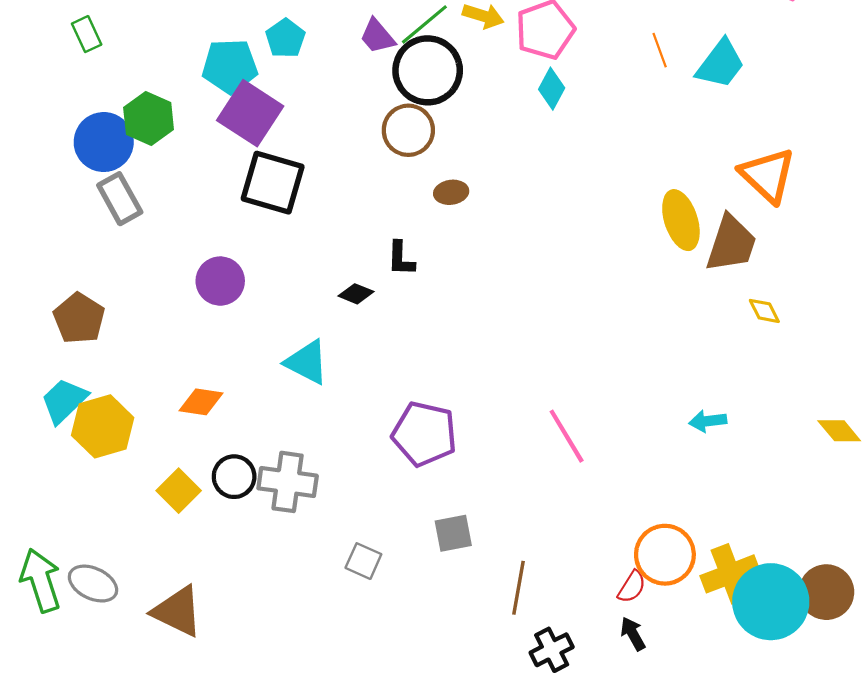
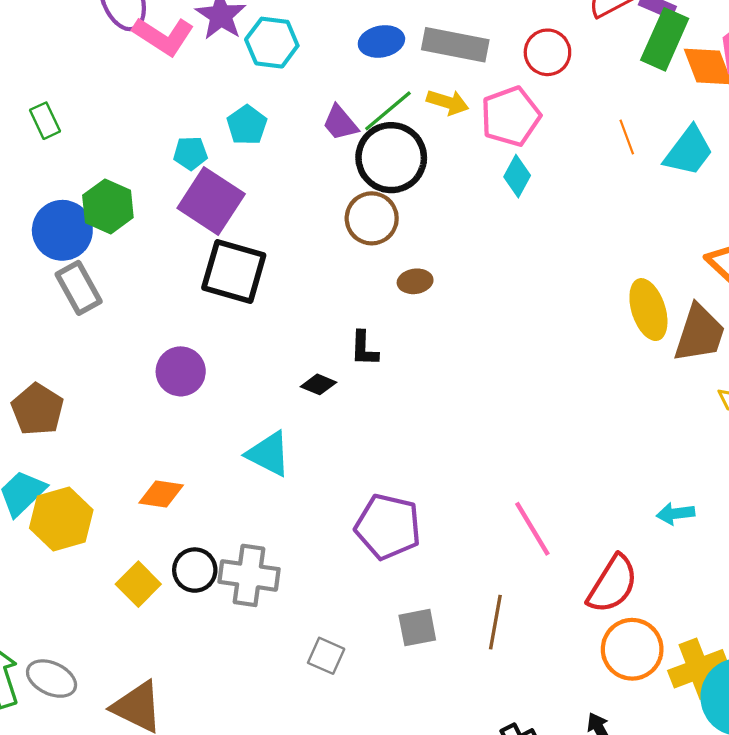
cyan pentagon: (230, 66) -> (190, 153), size x0.6
red semicircle: (632, 587) -> (613, 584), moved, size x1.8
brown line: (518, 588) -> (495, 622), moved

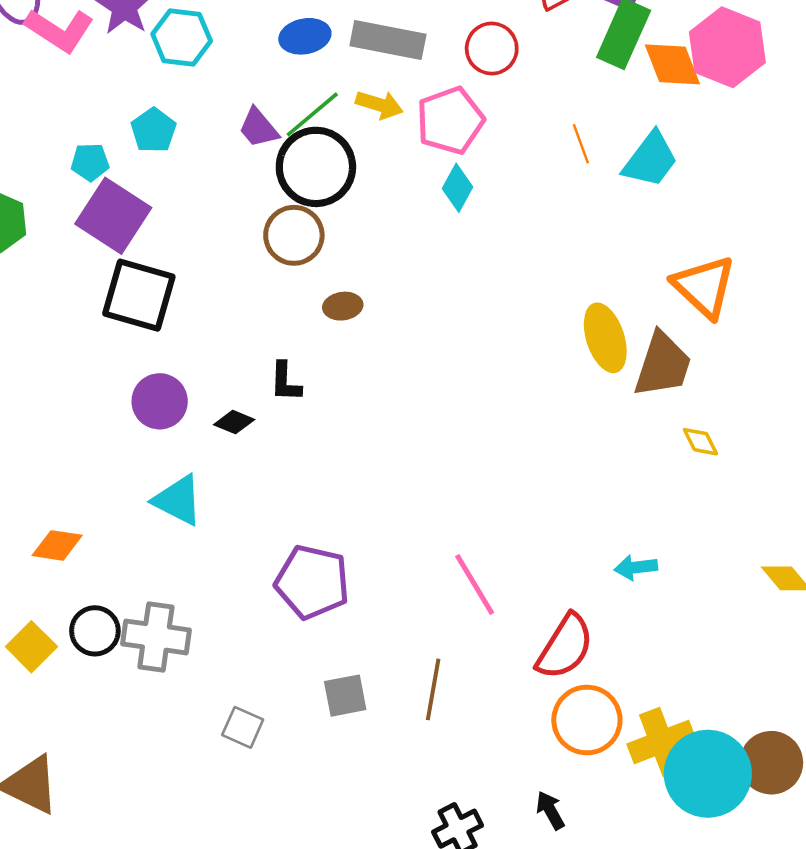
purple circle: (181, 371) -> (160, 401), moved

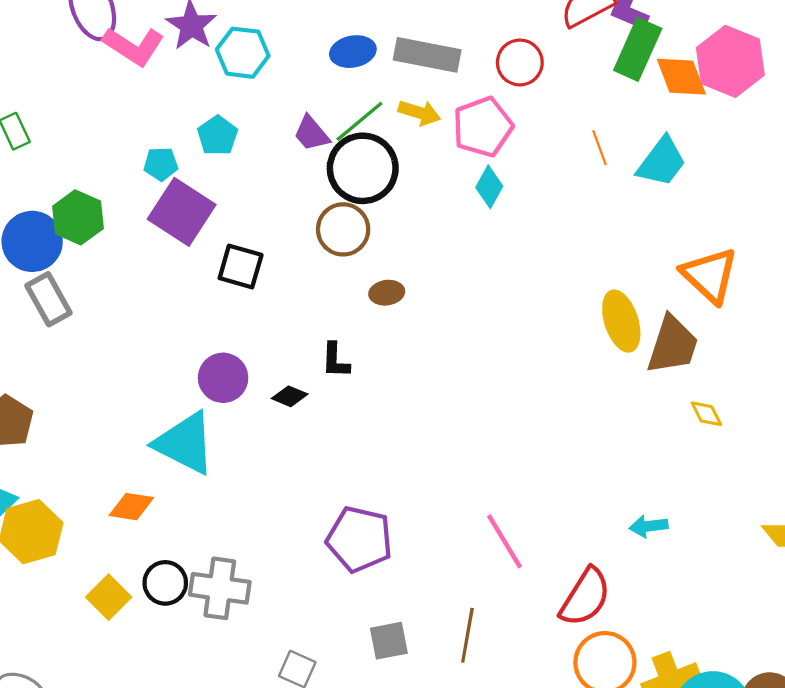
black square: (139, 295) -> (241, 266), moved, size x0.7
cyan triangle: (178, 500) -> (185, 443), moved, size x1.4

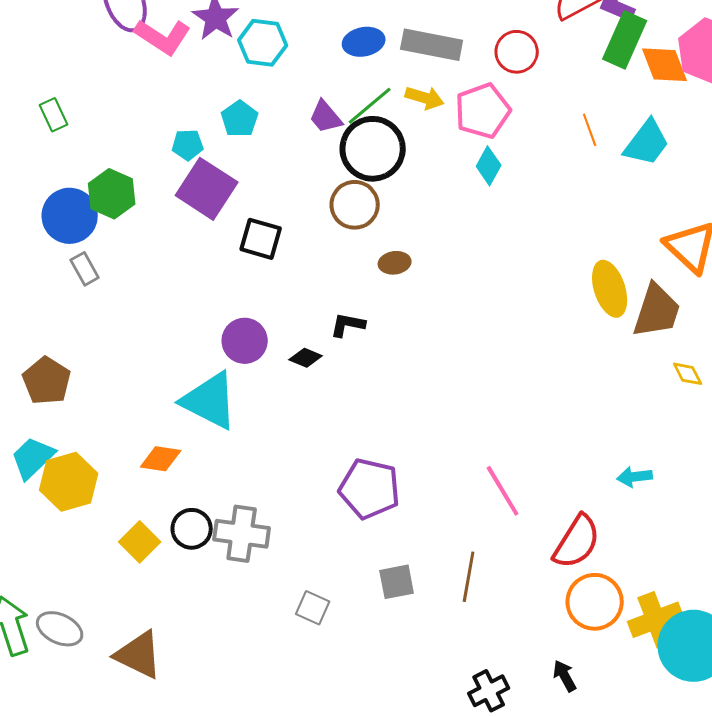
gray rectangle: (49, 299) -> (85, 269), size x0.7
black L-shape: (335, 360) -> (348, 325), turned 99

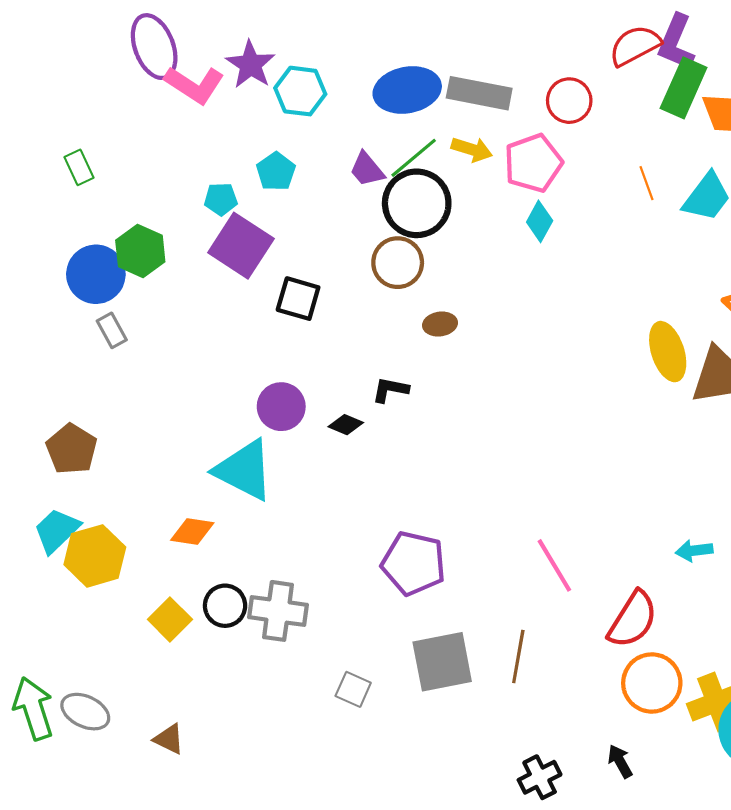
blue ellipse: (364, 42) -> (407, 90), size x1.5
gray square: (397, 582) -> (442, 662), size x1.6
brown triangle: (139, 655) -> (169, 739), size x0.6

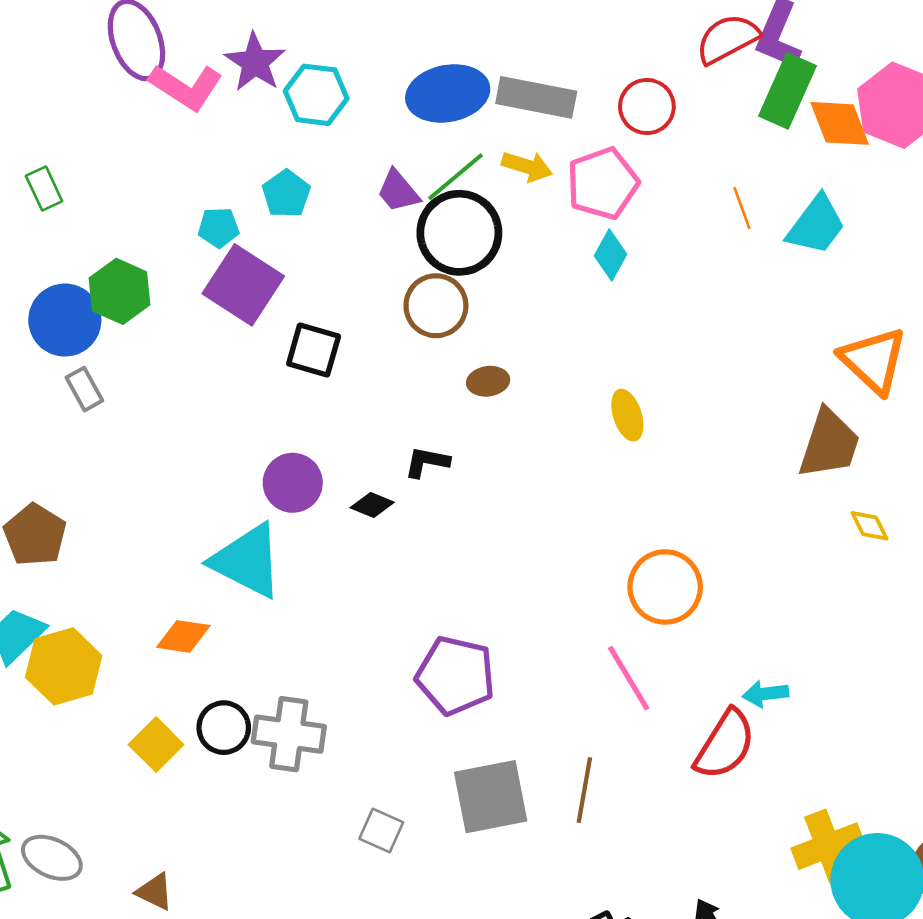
yellow ellipse: (668, 352) -> (627, 415), moved, size x0.7
cyan arrow: (694, 551) -> (765, 694), moved
orange circle: (652, 683) -> (665, 587), moved

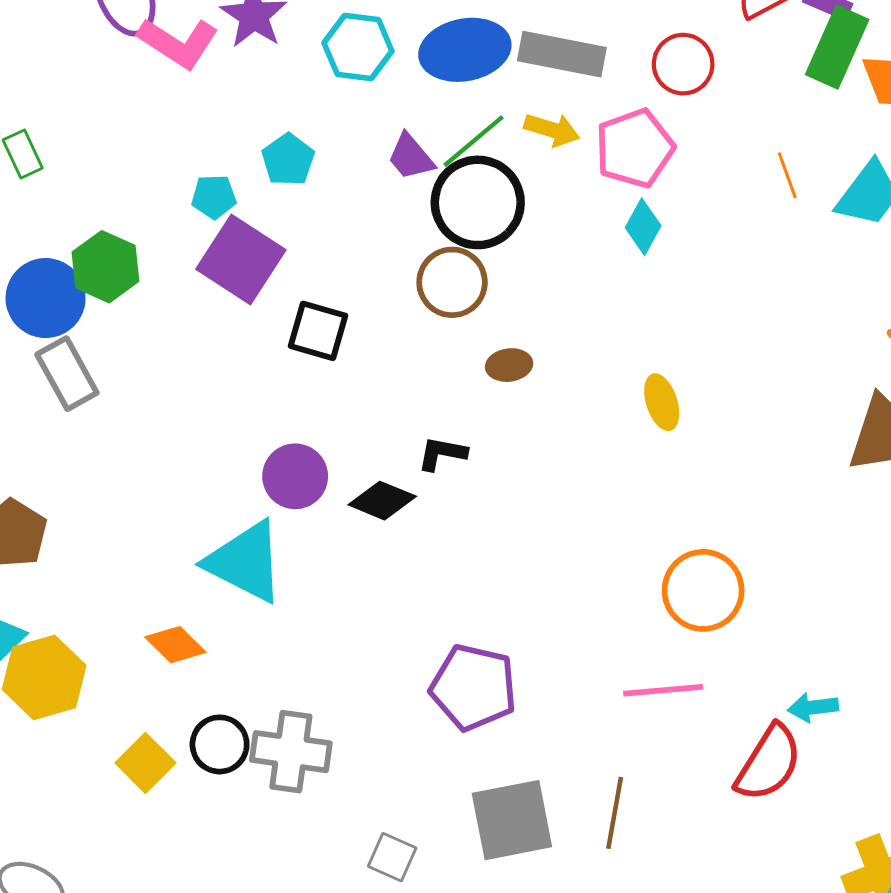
cyan hexagon: (316, 95) -> (358, 47), moved
gray rectangle: (84, 389) -> (67, 374), size x1.5
black diamond: (372, 505) -> (382, 501), size x1.4
orange diamond: (183, 636) -> (175, 645), turned 36
pink line: (629, 678) -> (663, 690), turned -64

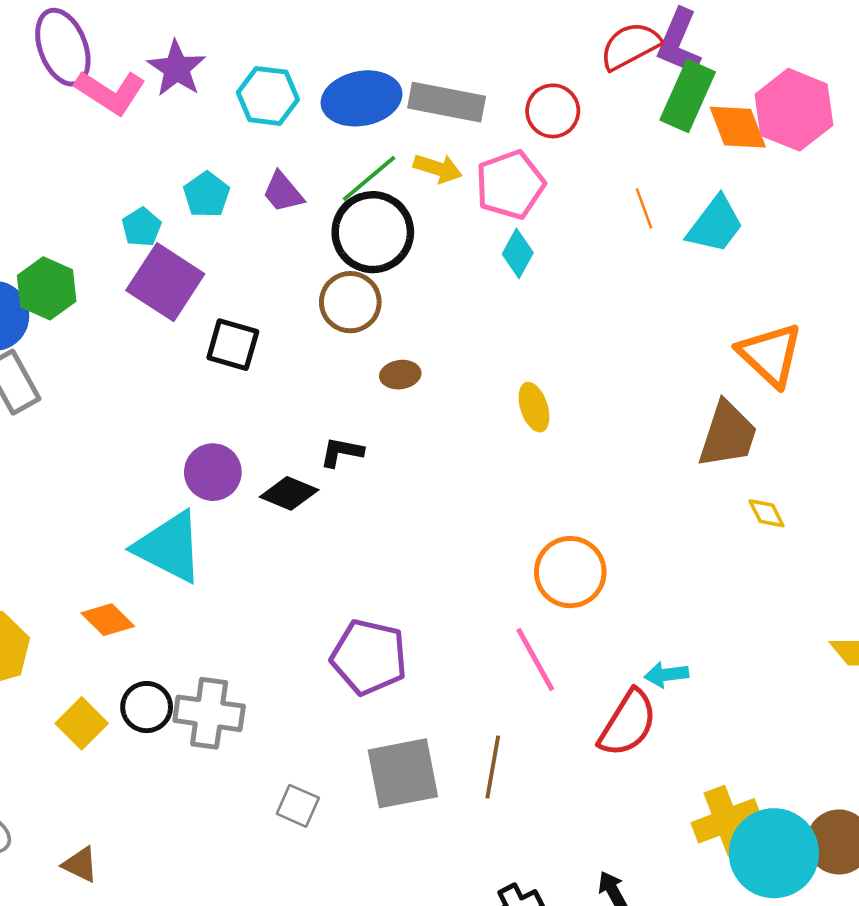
purple trapezoid: (411, 157) -> (283, 192), moved
cyan pentagon: (214, 197) -> (142, 227), turned -30
pink line: (663, 690) -> (535, 660), turned 66

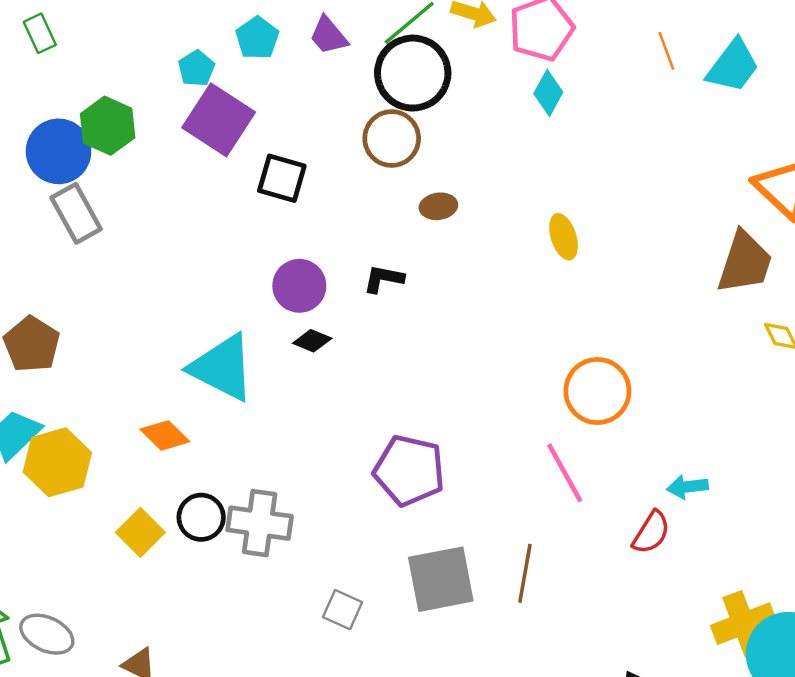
purple circle: (213, 472) -> (299, 286), moved
black diamond: (289, 493) -> (312, 341), moved, size x0.7
red semicircle: (628, 723) -> (651, 532), size x0.7

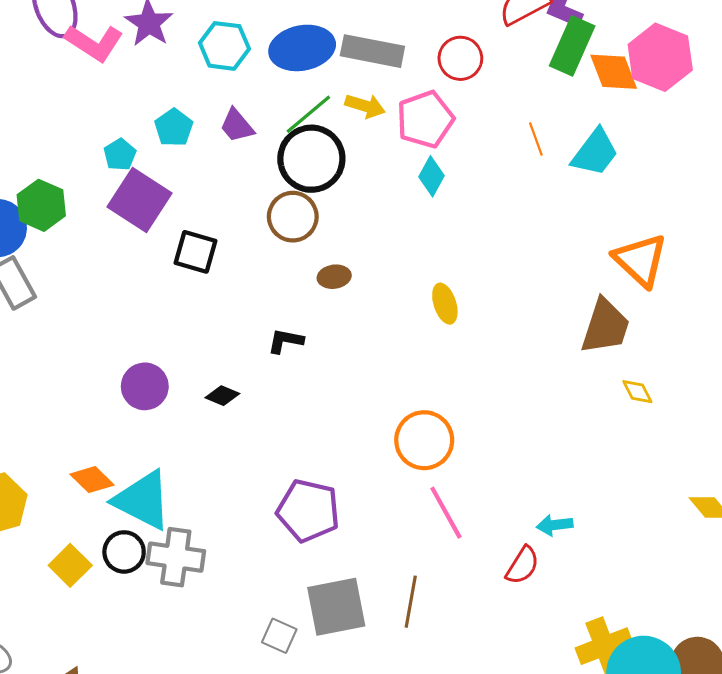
purple circle: (299, 286) -> (145, 386), moved
cyan triangle: (222, 368) -> (143, 500), moved
orange circle: (597, 391) -> (424, 440), moved
gray square: (343, 610) -> (279, 636), moved

